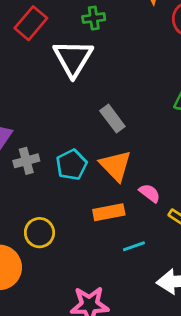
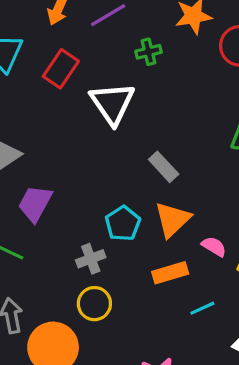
green cross: (94, 18) -> (148, 52), moved
gray cross: (26, 161) -> (91, 259), moved
orange triangle: (116, 166) -> (172, 220), turned 36

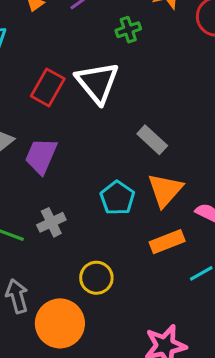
red rectangle: (61, 69) -> (48, 87), moved
purple trapezoid: (35, 203) -> (41, 156), moved
gray cross: (91, 259) -> (51, 222), moved

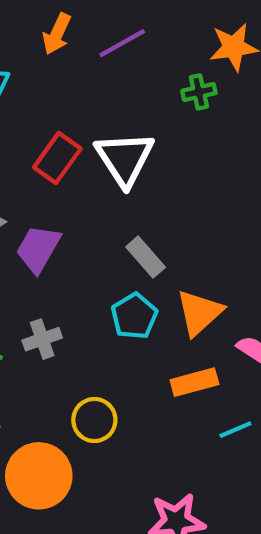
green cross: (128, 30) -> (199, 92), moved
gray rectangle: (152, 140) -> (146, 257), moved

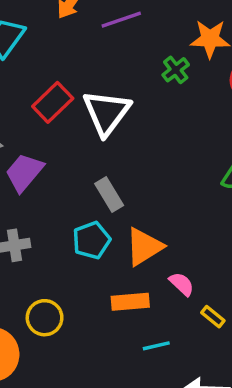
green cross: (199, 92) -> (176, 70), turned -36

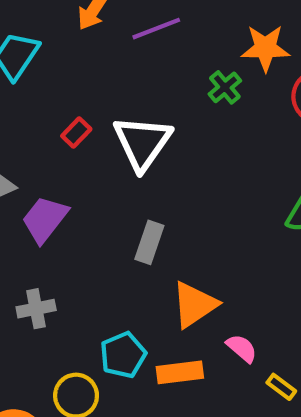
red rectangle: (53, 102) -> (76, 133), size x0.6
gray rectangle: (109, 194) -> (149, 242), turned 52
cyan pentagon: (91, 240) -> (123, 355), moved

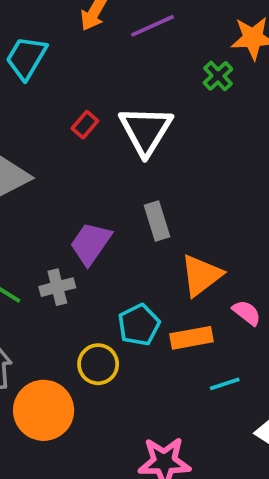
purple trapezoid: (45, 219) -> (91, 243), moved
gray rectangle: (149, 242) -> (157, 221), turned -33

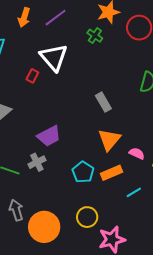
white triangle: (146, 130) -> (54, 57), moved
gray rectangle: (157, 221) -> (103, 102), moved
purple trapezoid: (91, 243) -> (49, 136), turned -140
yellow circle: (98, 364) -> (87, 217), moved

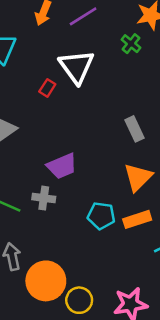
gray cross: (37, 162) -> (44, 198), turned 30
cyan pentagon: (83, 172) -> (101, 216), turned -30
yellow circle: (87, 217) -> (79, 300), moved

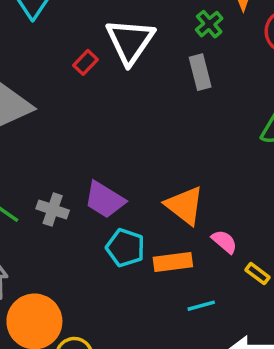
gray rectangle: (135, 129) -> (200, 72), moved
purple trapezoid: (62, 166) -> (105, 200), moved, turned 44
orange triangle: (138, 177) -> (185, 205), turned -48

